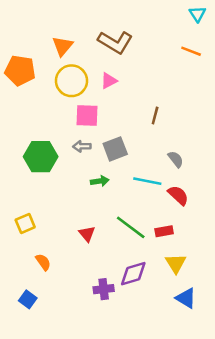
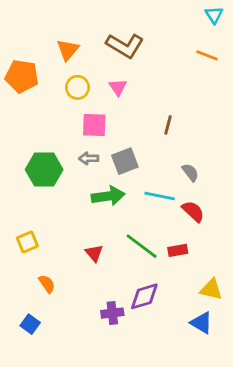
yellow circle: (71, 81) -> (77, 87), size x0.7
pink triangle: (109, 81) -> (118, 87), turned -36
green arrow: (100, 181) -> (108, 196), size x1.6
yellow triangle: (176, 263) -> (211, 289), moved, turned -45

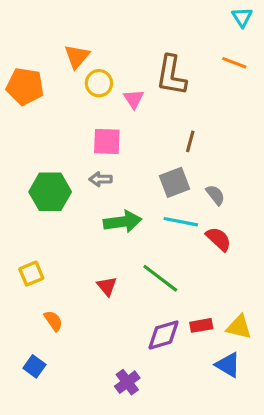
brown L-shape: (125, 46) -> (171, 75), moved, turned 69
yellow circle: (77, 87) -> (99, 83), moved
gray square: (125, 161) -> (174, 182), moved
red rectangle: (178, 250) -> (201, 325), moved
purple cross: (112, 313) -> (127, 382), moved, turned -30

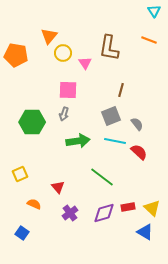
gray arrow: (101, 179) -> (64, 114), turned -72
red triangle: (107, 286) -> (58, 187), moved
orange semicircle: (53, 321) -> (34, 204), turned -32
yellow triangle: (239, 327) -> (152, 208), turned 30
purple cross: (127, 382) -> (70, 213), moved

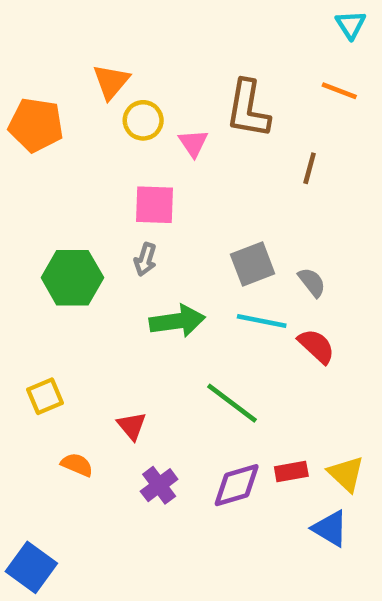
brown line: (121, 90) -> (310, 168), moved
blue square: (22, 233) -> (31, 567), moved, size x1.5

